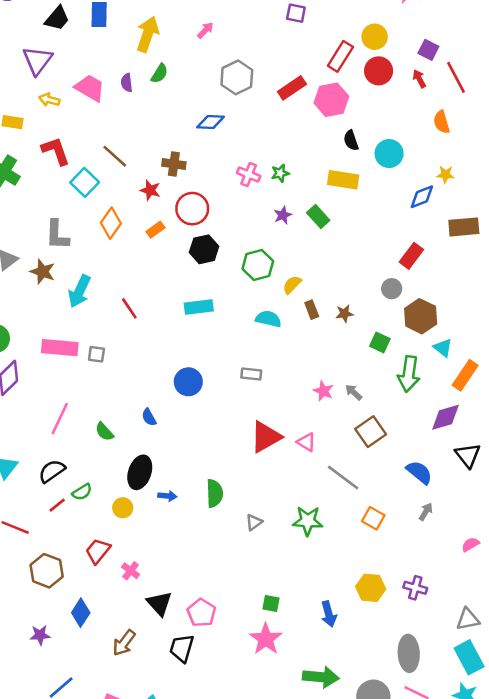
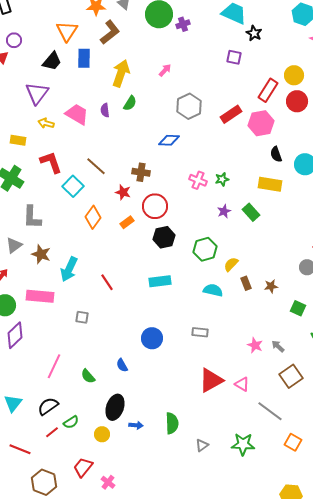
gray L-shape: (57, 235) -> (32, 217), moved
pink rectangle: (60, 348) -> (40, 296), moved

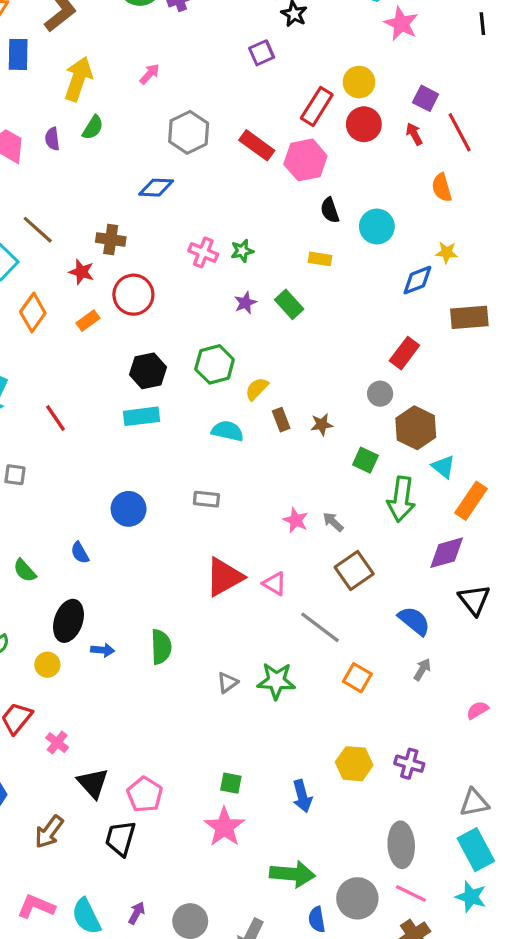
purple square: (234, 57) -> (262, 53), turned -35
red rectangle: (231, 114) -> (257, 145), turned 70
yellow rectangle: (270, 184) -> (320, 259), size x0.6
black hexagon: (164, 237) -> (148, 371), moved
gray triangle: (202, 445) -> (228, 683), moved

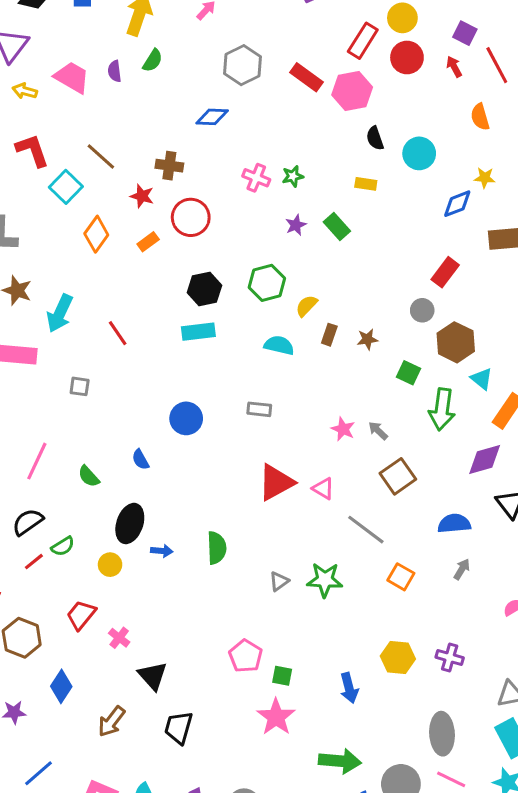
brown rectangle: (281, 420) -> (329, 335), turned 40
blue semicircle: (414, 621) -> (454, 523), turned -44
pink pentagon: (145, 795) -> (246, 656), moved

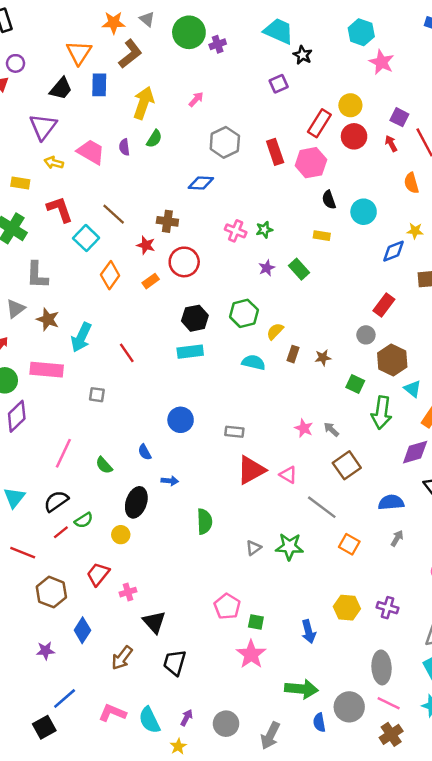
red rectangle: (306, 77) -> (275, 152), turned 35
gray rectangle: (259, 409) -> (234, 432), moved
blue arrow: (162, 551) -> (170, 481), moved
pink cross: (119, 638) -> (128, 592), turned 35

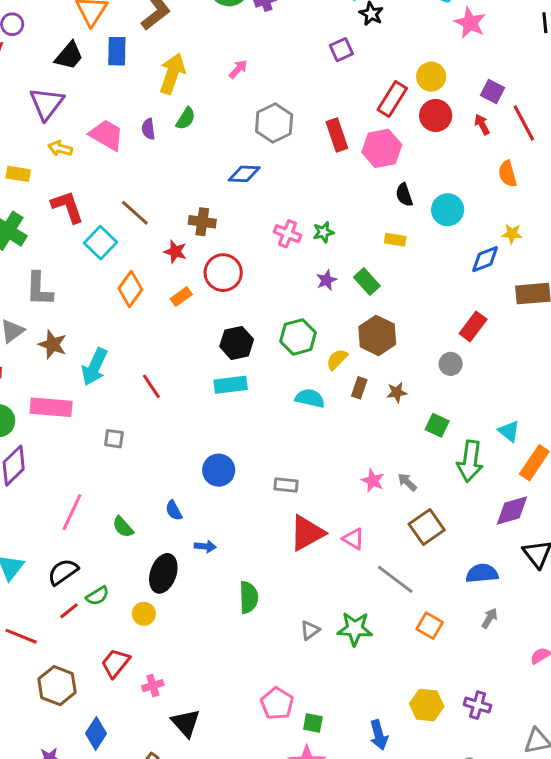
brown hexagon: (392, 360) -> (377, 335), moved

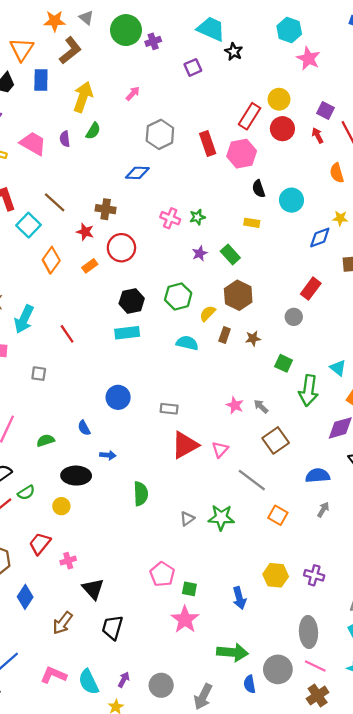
purple square: (341, 50) -> (193, 67), moved
green semicircle: (123, 527) -> (46, 440), turned 114
pink triangle: (353, 539) -> (220, 449), turned 42
black ellipse: (163, 573) -> (76, 476), turned 72

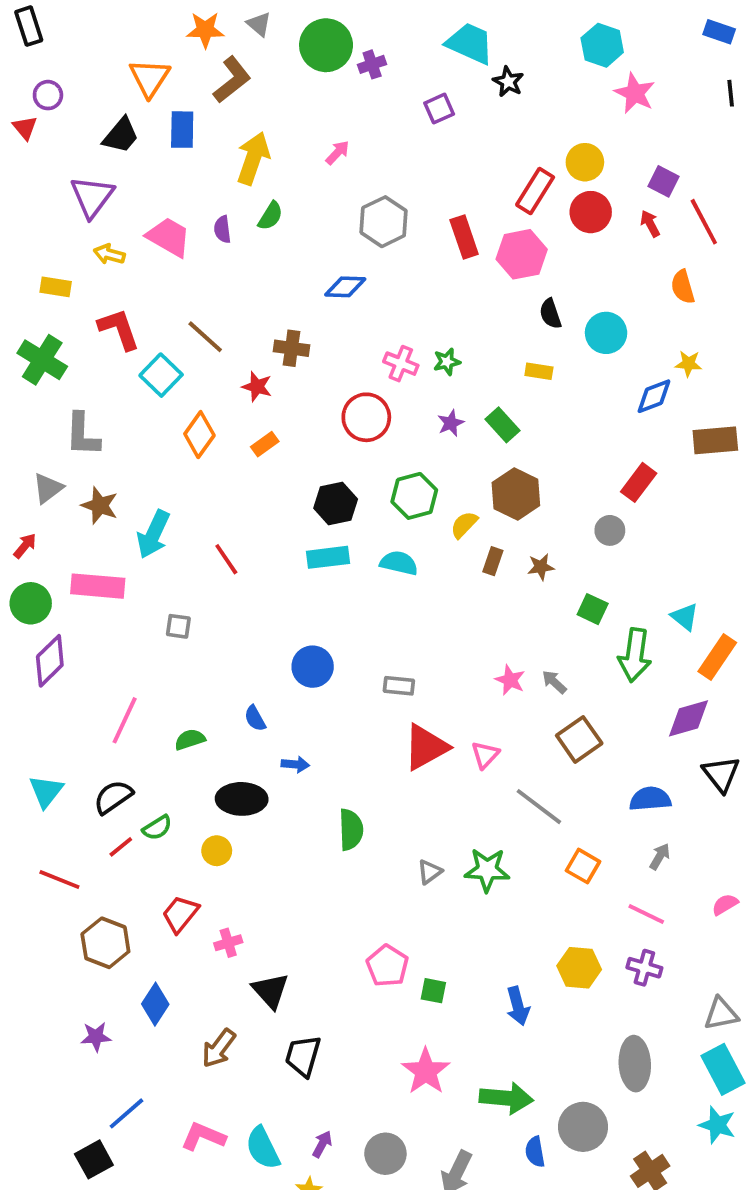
red circle: (121, 248) -> (366, 417), moved
cyan semicircle: (187, 343) -> (399, 563), moved
pink star: (185, 620) -> (426, 1071), moved
pink line: (315, 666) -> (646, 914), moved

